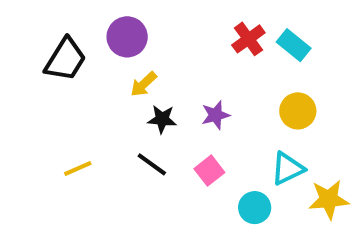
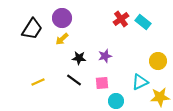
yellow arrow: (144, 84) -> (62, 39), moved
yellow circle: (298, 111) -> (158, 61), moved
pink square: (209, 171) -> (102, 83), turned 32
cyan circle: (255, 208) -> (116, 101), moved

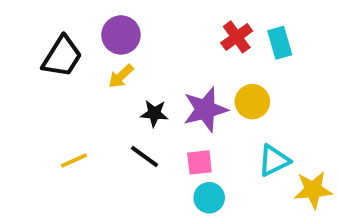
cyan rectangle: (143, 22) -> (280, 43), turned 35
purple star: (105, 56) -> (205, 109), size x1.6
yellow circle: (158, 61) -> (252, 102), moved
cyan circle: (116, 101) -> (209, 198), moved

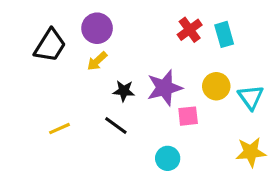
yellow circle: (252, 102) -> (216, 86), moved
cyan triangle: (274, 160) -> (251, 97), moved, turned -40
pink square: (199, 162) -> (188, 116), moved

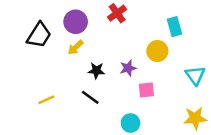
red cross: (190, 30) -> (117, 13), moved
yellow circle: (216, 86) -> (157, 51), moved
purple star: (165, 88) -> (128, 68), size x0.6

